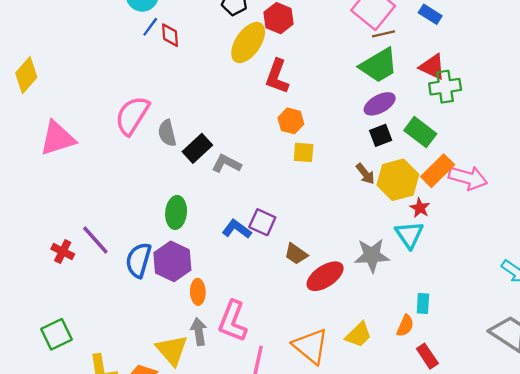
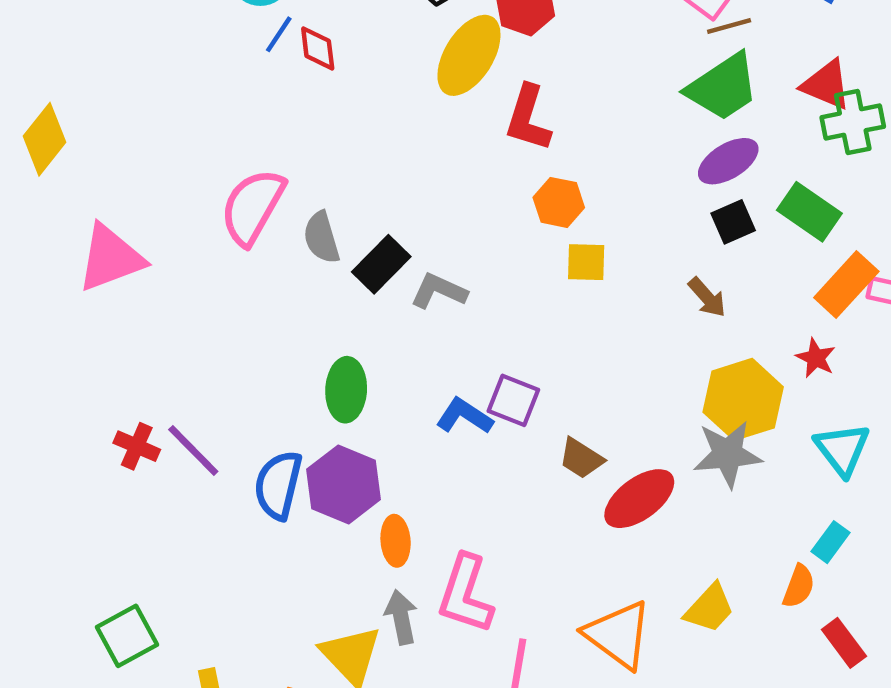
yellow hexagon: (398, 180) -> (743, 399), moved
cyan triangle: (409, 235) -> (842, 449), moved
red cross: (63, 252) -> (137, 446), moved
cyan rectangle: (423, 304) -> (830, 542), turned 36

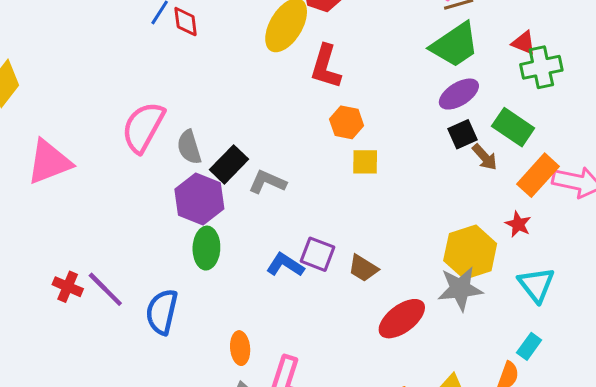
red triangle: (826, 85) -> (524, 43), size x0.7
brown arrow: (707, 297) -> (485, 157), moved
brown trapezoid: (581, 458) -> (363, 268), moved
purple hexagon: (343, 484) -> (199, 199), moved

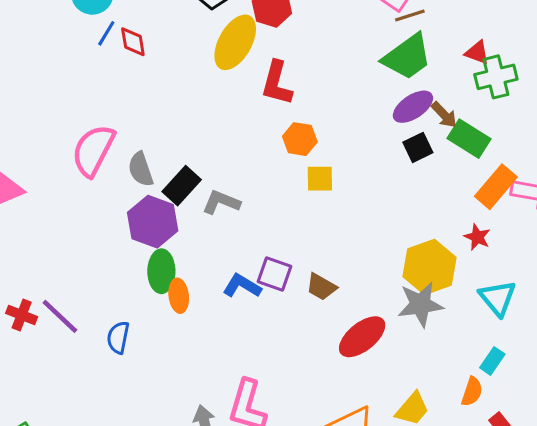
brown arrow: (485, 157) -> (444, 115), moved
blue semicircle: (162, 312) -> (118, 337), size x0.7
orange ellipse: (240, 348) -> (179, 296), moved

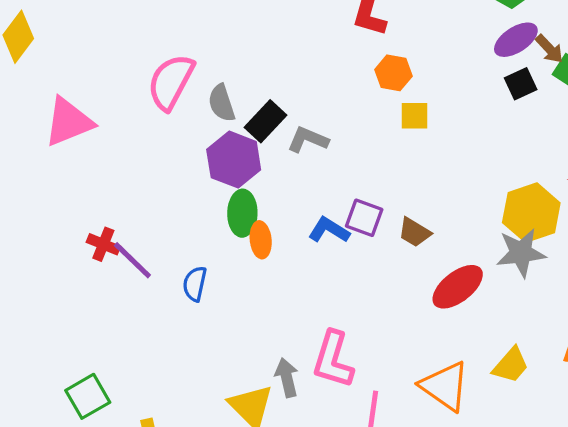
red cross: (22, 315) -> (103, 244), moved

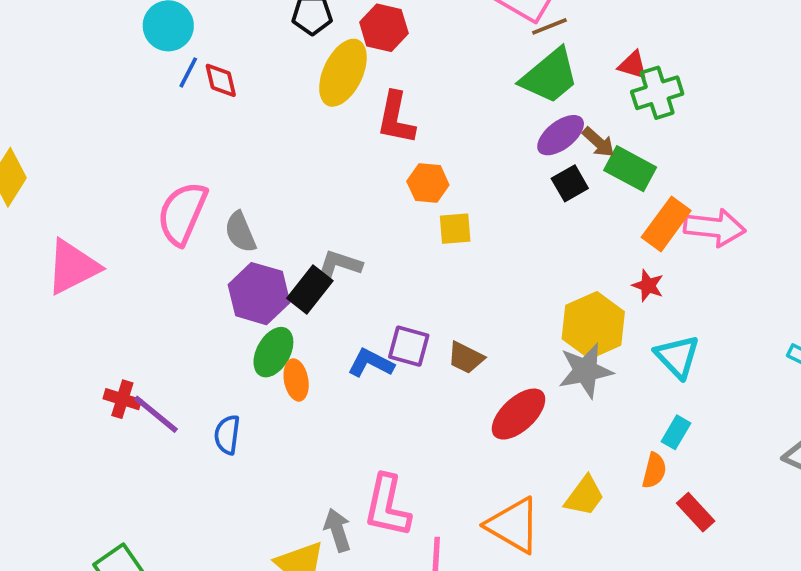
black rectangle: (265, 121) -> (310, 289), moved
green ellipse: (242, 213) -> (273, 352), turned 33

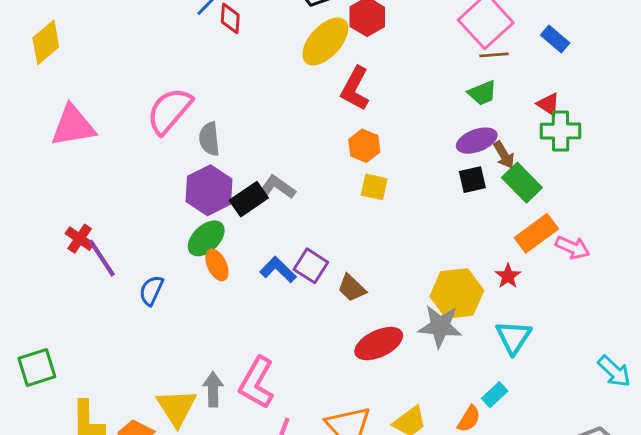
green trapezoid: (550, 76) -> (482, 93), size x0.6
pink arrow: (715, 228) -> (572, 248), size x0.7
orange ellipse: (296, 380) -> (217, 265), turned -32

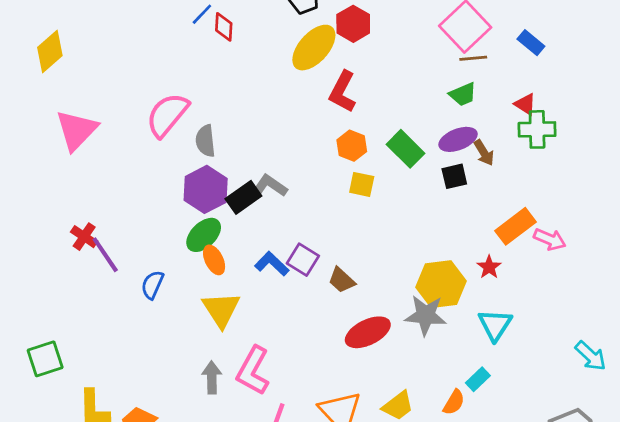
pink triangle: (73, 126) -> (76, 130), turned -36
green rectangle: (522, 183) -> (405, 149), moved
yellow triangle: (177, 407) -> (221, 309), moved

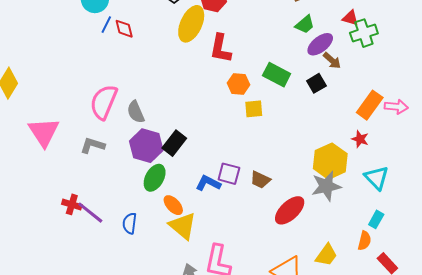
purple ellipse: (458, 139) -> (320, 44), moved
gray L-shape: (270, 186) -> (93, 145), moved
orange ellipse: (214, 260) -> (173, 205), moved

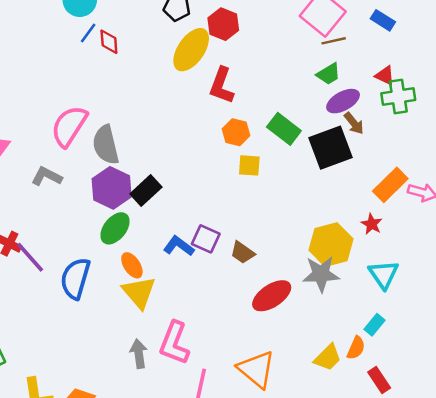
black square: (316, 83) -> (330, 148), size x1.8
gray semicircle: (136, 112) -> (106, 145), size x1.4
blue semicircle: (130, 223) -> (75, 278), size x1.6
yellow trapezoid: (326, 255) -> (328, 358), moved

